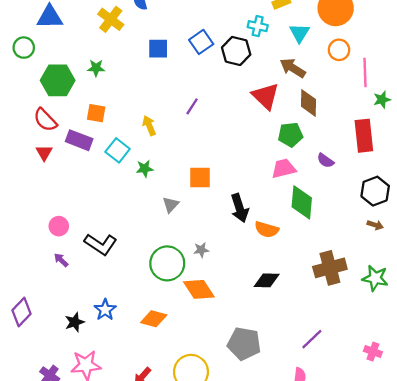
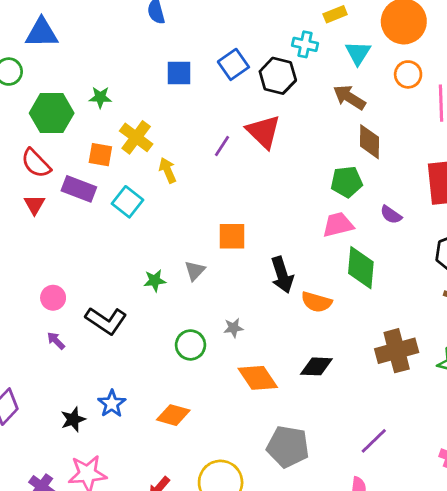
yellow cross: (111, 19) -> (136, 137), moved
red triangle: (266, 96) -> (263, 132), moved
green star: (145, 168) -> (155, 281), moved
green circle: (167, 263) -> (190, 345), size x0.7
orange diamond: (199, 289) -> (258, 378), moved

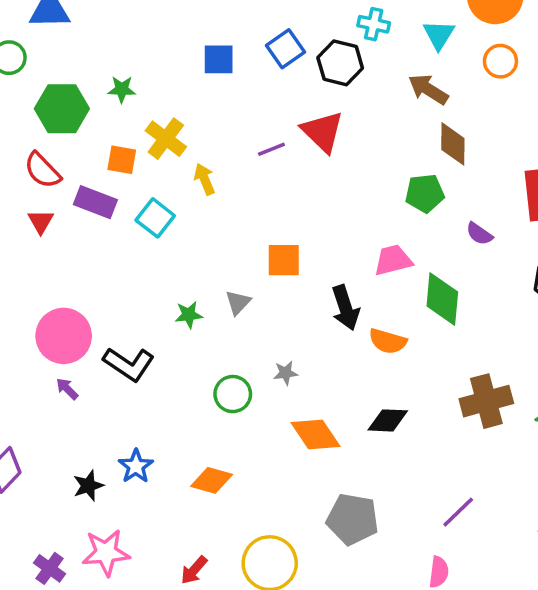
purple line: (222, 146) -> (271, 149), turned 35
pink trapezoid: (338, 225) -> (393, 260), moved
pink circle: (53, 298) -> (64, 336), size x1.8

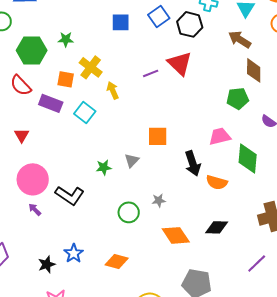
red triangle: (41, 221) -> (22, 135), moved
purple line: (458, 512) -> (257, 263), moved

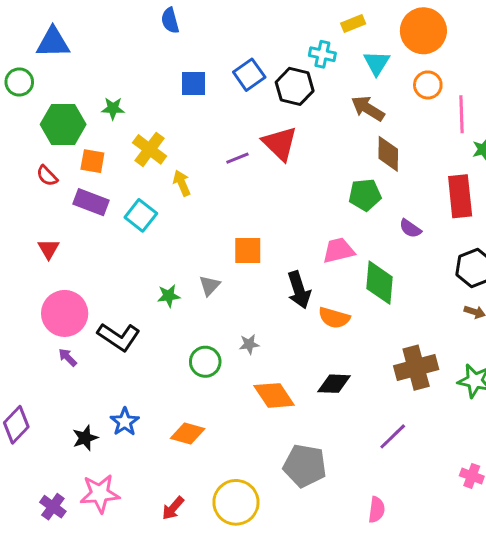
orange square: (66, 79) -> (92, 161), moved
red semicircle: (21, 85) -> (47, 176), size x0.7

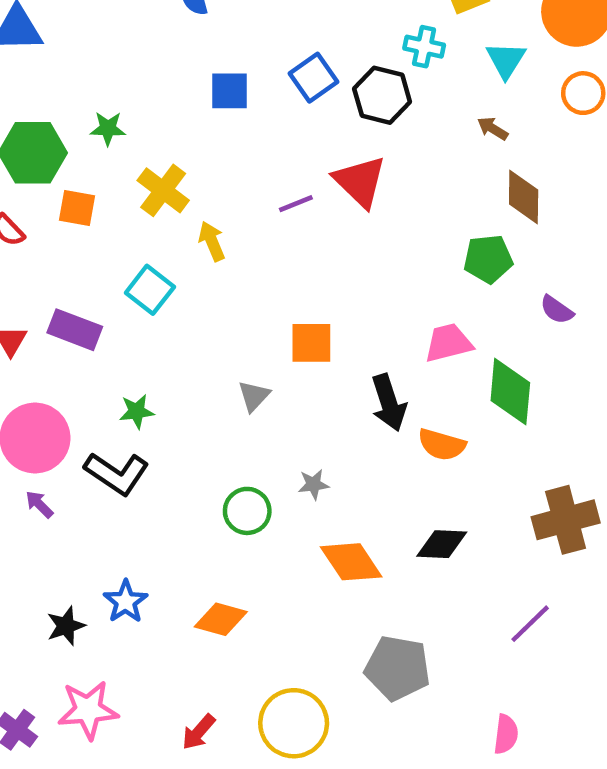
brown arrow: (368, 108) -> (493, 128), size x0.6
purple rectangle: (91, 202) -> (75, 330), moved
green star: (169, 296) -> (137, 411), moved

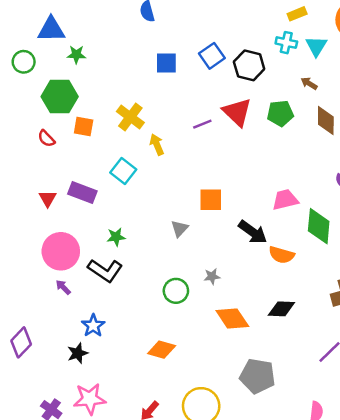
cyan cross: (424, 47) -> (286, 43), moved
green star: (108, 128) -> (76, 55), moved
green pentagon: (488, 259) -> (280, 113), moved
black arrow: (389, 403) -> (253, 232), turned -36
blue star: (126, 602) -> (93, 326), moved

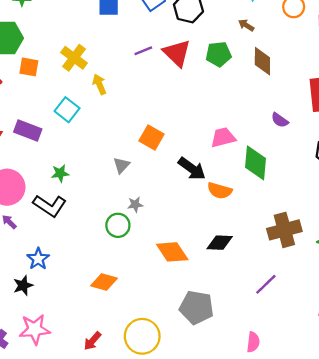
purple line: (202, 124) -> (143, 51), moved
orange square: (211, 200) -> (151, 137), turned 30
gray star: (212, 276) -> (135, 204), moved

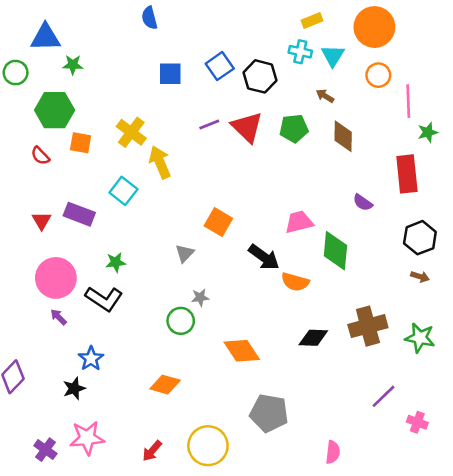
yellow arrow: (99, 84) -> (160, 162), size x1.4
black diamond: (220, 243) -> (313, 338), moved
purple line: (266, 284) -> (384, 396), moved

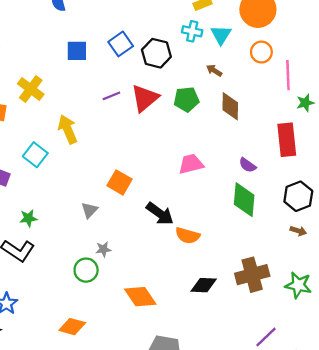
red triangle: (247, 127) -> (145, 98), turned 36
yellow cross: (131, 132) -> (31, 89), moved
pink trapezoid: (299, 222) -> (191, 164), moved
green diamond: (335, 251) -> (244, 200), moved

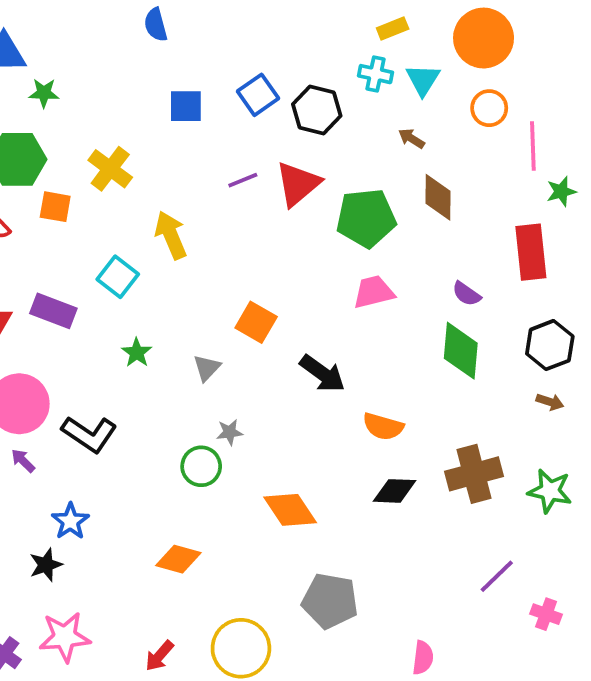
green pentagon: (186, 99) -> (366, 218), moved, size x1.4
green star: (28, 218) -> (137, 353), moved, turned -30
orange semicircle: (188, 235) -> (383, 426), moved

